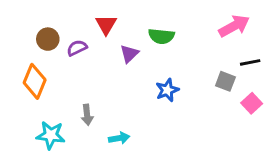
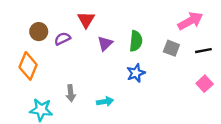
green semicircle: (161, 36) -> (136, 41), moved, turned -90
gray square: (225, 81) -> (171, 48), moved
cyan arrow: (119, 138) -> (105, 101), moved

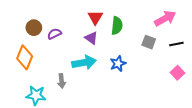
red triangle: (86, 20) -> (95, 17), moved
green semicircle: (136, 41) -> (117, 26), moved
purple triangle: (105, 43) -> (91, 38), turned -40
cyan arrow: (105, 101) -> (84, 63), moved, size x1.6

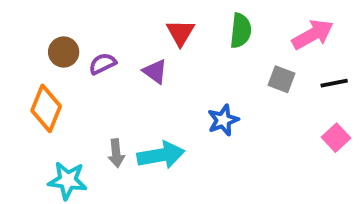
green semicircle: (117, 26) -> (241, 31), moved
purple triangle: (91, 38) -> (155, 71), moved
cyan arrow: (84, 63) -> (161, 155), moved

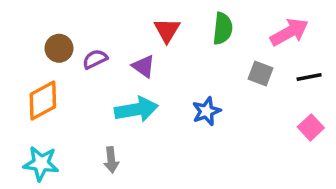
orange diamond: (46, 108) -> (43, 100), turned 39
gray arrow: (116, 153) -> (111, 160), moved
cyan arrow: (161, 155) -> (136, 109), moved
cyan star: (68, 180) -> (41, 163), moved

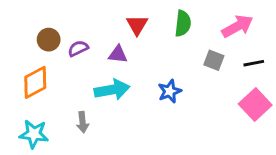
purple triangle: (144, 66) -> (118, 54), turned -30
pink square: (311, 127) -> (255, 105), size x1.5
gray arrow: (111, 160) -> (83, 122), moved

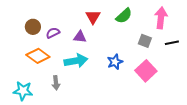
green semicircle: (183, 23) -> (124, 16), turned 42
pink arrow: (237, 26) -> (161, 18), turned -55
orange diamond: (35, 82) -> (38, 56), moved, turned 65
pink square: (255, 105) -> (146, 71), moved

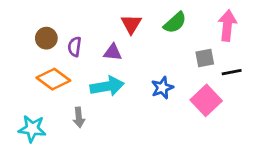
purple semicircle: (53, 33) -> (75, 47), turned -56
gray square: (145, 41) -> (205, 58), turned -32
black line: (172, 43) -> (232, 72), moved

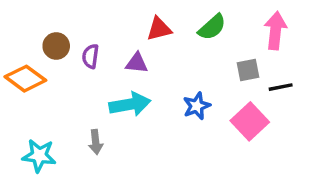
red triangle: (131, 24) -> (159, 29), turned 45
orange diamond: (53, 79) -> (25, 79), moved

